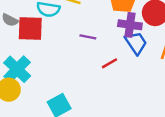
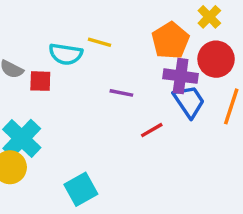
red square: (30, 28) -> (40, 81), size x0.6

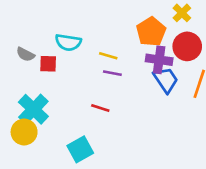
yellow line: (99, 42) -> (108, 56), moved
red line: (152, 130) -> (100, 108), moved, turned 48

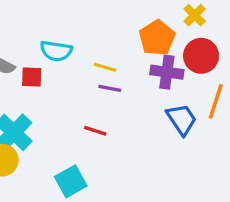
blue trapezoid: (166, 80) -> (182, 119), moved

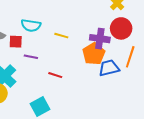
orange pentagon: (157, 38) -> (94, 54), moved
purple line: (110, 88) -> (31, 57), moved
blue trapezoid: (182, 119) -> (109, 68), turned -70

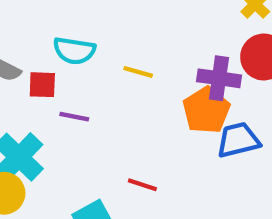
red line: (55, 75) -> (142, 185), moved

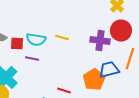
cyan semicircle: (74, 51) -> (36, 40), moved
orange pentagon: (206, 110) -> (94, 80), moved

